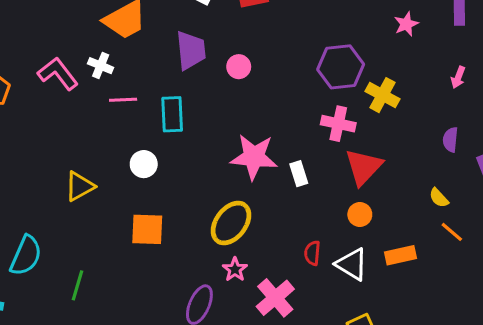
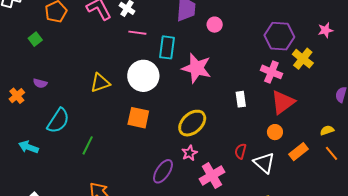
pink star: (406, 24) -> (325, 30), moved
pink star: (254, 157) -> (197, 68), moved
white circle: (144, 164) -> (143, 76), size x1.8
yellow semicircle: (439, 198) -> (327, 130), turned 104
orange rectangle: (400, 255) -> (299, 152), moved, turned -36

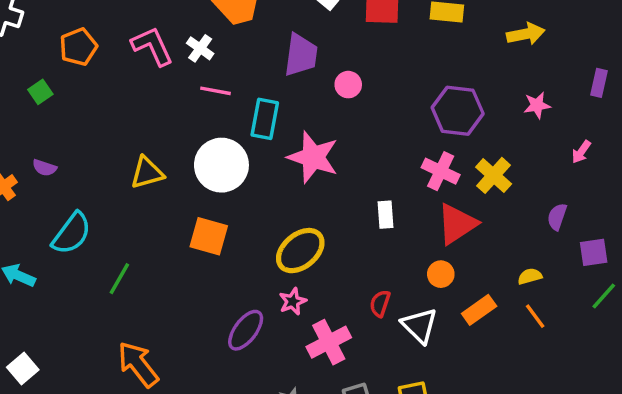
yellow cross: (303, 59) -> (494, 175), moved

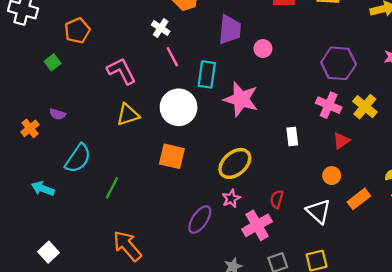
pink L-shape: (152, 46) -> (121, 71), moved
pink line: (216, 91) -> (172, 57), turned 54
red triangle: (457, 224) -> (341, 141), size x0.6
red semicircle: (380, 303) -> (277, 199), moved

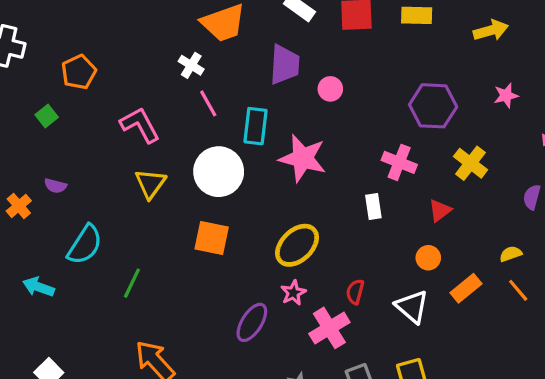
pink cross: (329, 105) -> (399, 162), moved
yellow triangle: (128, 115) -> (150, 184), turned -35

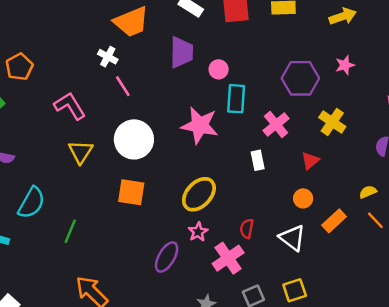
pink star: (506, 95) -> (345, 65), moved
cyan rectangle: (256, 126) -> (236, 99), moved
pink cross: (399, 162) -> (276, 124), turned 32

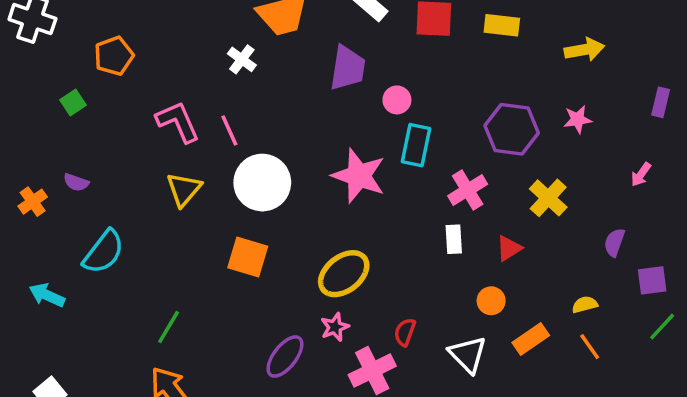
pink line: (123, 86) -> (229, 130), moved
white rectangle: (258, 160) -> (454, 239), moved
green line: (70, 231) -> (169, 327), moved

